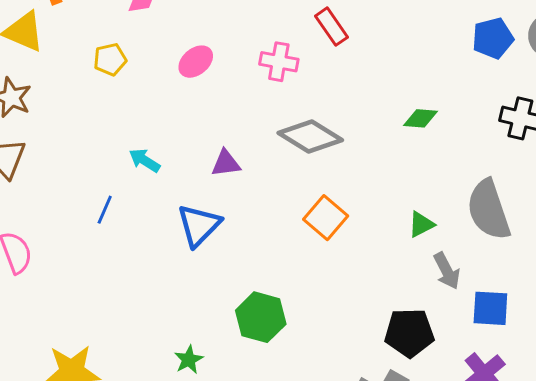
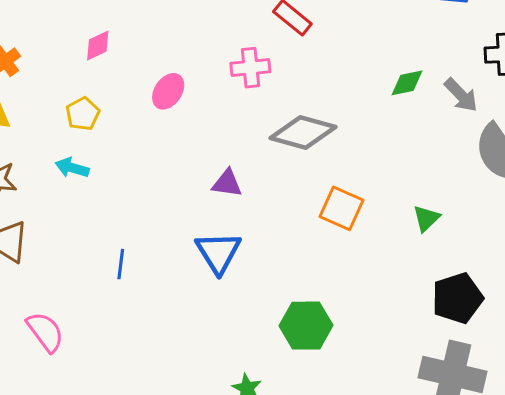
cyan arrow: (145, 160) -> (72, 168), moved
purple triangle: (226, 163) -> (227, 183), turned 32
green triangle: (421, 224) -> (426, 218), moved
gray arrow: (447, 271) -> (461, 95), moved

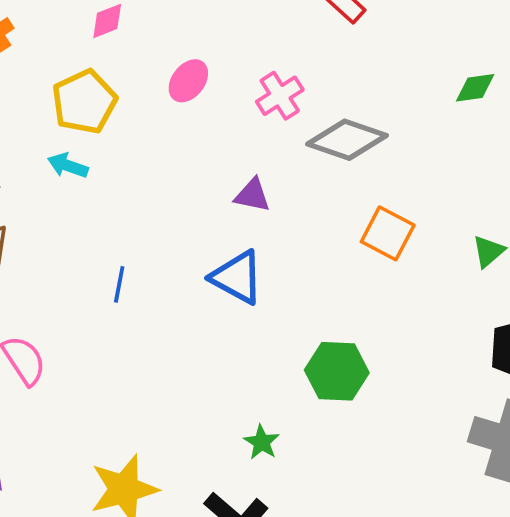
pink cross: (250, 68) -> (280, 96), moved, turned -30
yellow pentagon: (83, 114) -> (84, 102), size x1.6
blue triangle: (218, 252) -> (237, 277), turned -33

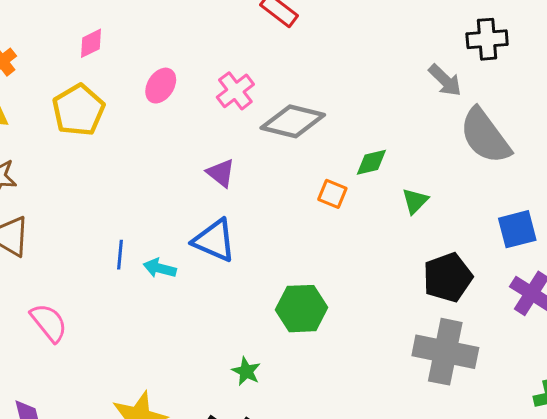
green diamond: (475, 88) -> (371, 162), moved
cyan arrow: (68, 166) -> (160, 268), moved
purple triangle: (252, 195) -> (221, 173), turned 32
orange square: (388, 233) -> (332, 194), size x0.7

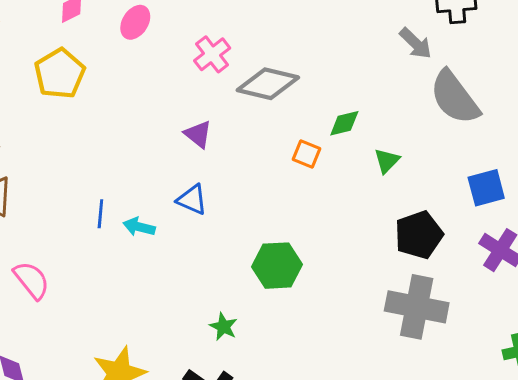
pink ellipse: (161, 86) -> (135, 22), moved
blue triangle: (214, 240) -> (192, 200), size x0.7

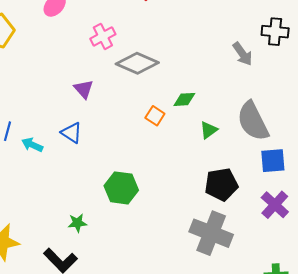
gray semicircle: (455, 97) -> (253, 121), moved
green star: (223, 327) -> (77, 223), turned 30

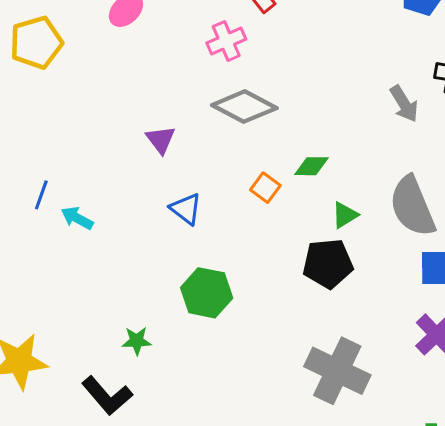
pink cross: (103, 36) -> (226, 41), moved
blue triangle: (72, 133) -> (186, 209), moved
black pentagon: (221, 184) -> (328, 264), moved

